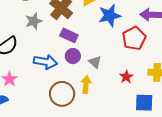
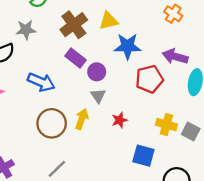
gray star: (34, 21) -> (26, 30), moved
purple circle: (73, 56) -> (97, 72), moved
red star: (126, 77) -> (119, 120), moved

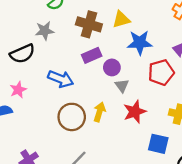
brown cross: (74, 25) -> (89, 24), turned -35
purple rectangle: (75, 58) -> (92, 55), turned -60
gray triangle: (98, 96) -> (122, 86), moved
red star: (119, 120) -> (135, 112), size x1.5

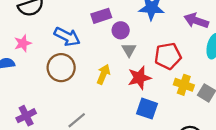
red pentagon: (161, 72) -> (168, 56), moved
brown circle: (72, 117) -> (61, 68), moved
blue square: (158, 144) -> (147, 109), moved

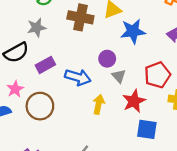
purple rectangle: (101, 16) -> (45, 65), moved
blue arrow: (67, 37) -> (78, 77), moved
brown circle: (61, 68) -> (40, 106), moved

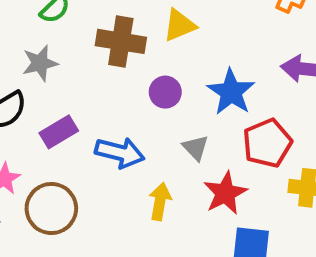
blue star: (133, 31) -> (231, 92), moved, turned -30
purple circle: (107, 59) -> (165, 92), moved

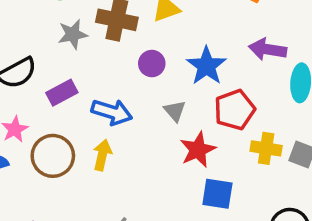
gray star: (40, 63) -> (73, 34), moved
yellow arrow: (160, 201) -> (102, 155), moved

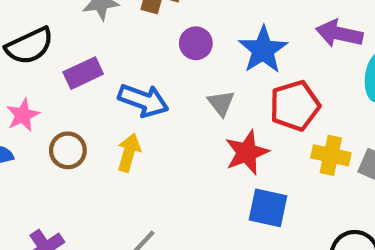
brown circle: (53, 156) -> (68, 150), size x0.7

